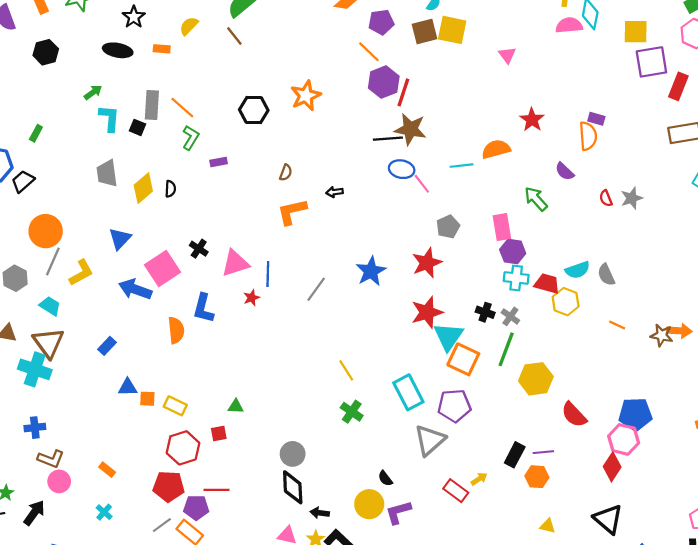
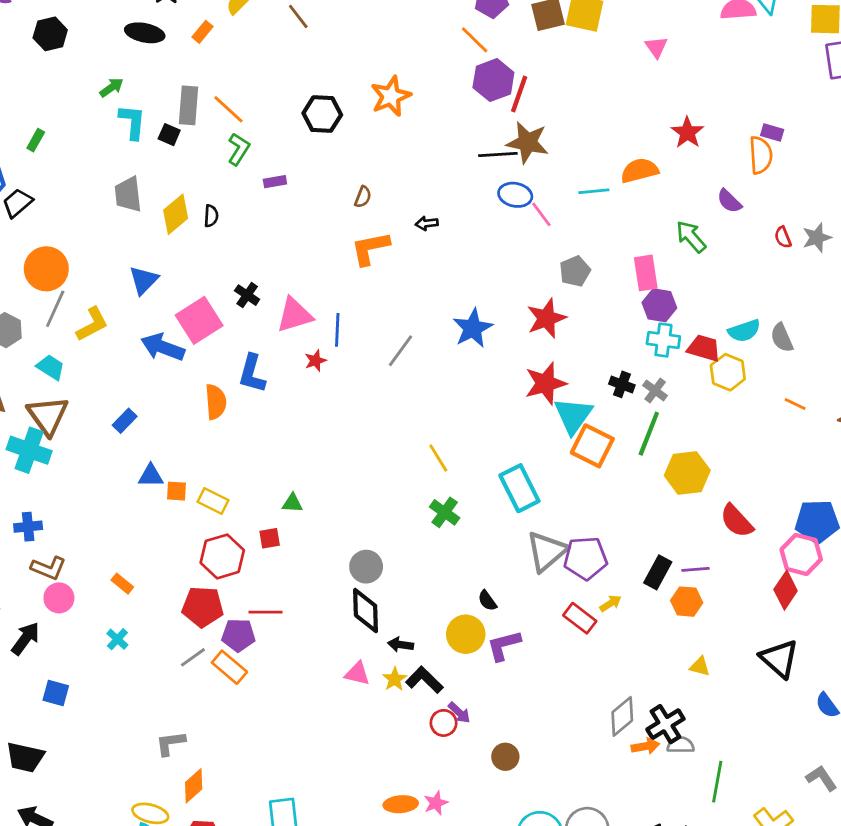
orange rectangle: (162, 49) -> (203, 32), turned -56
purple pentagon: (454, 406) -> (586, 558), moved

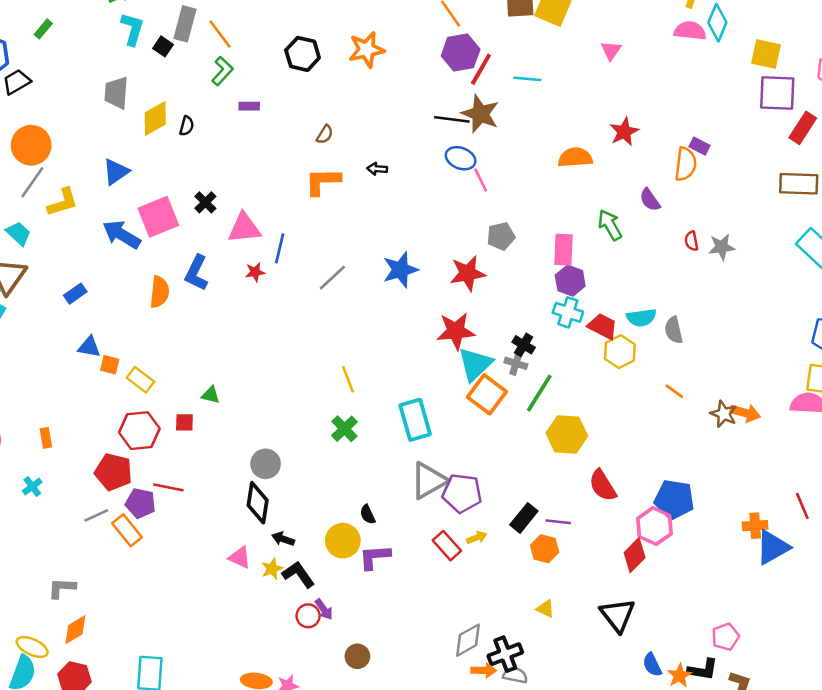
cyan line: (594, 191) -> (527, 79), moved
gray cross: (655, 391) -> (516, 363), moved, turned -30
orange rectangle: (122, 584) -> (46, 438), turned 30

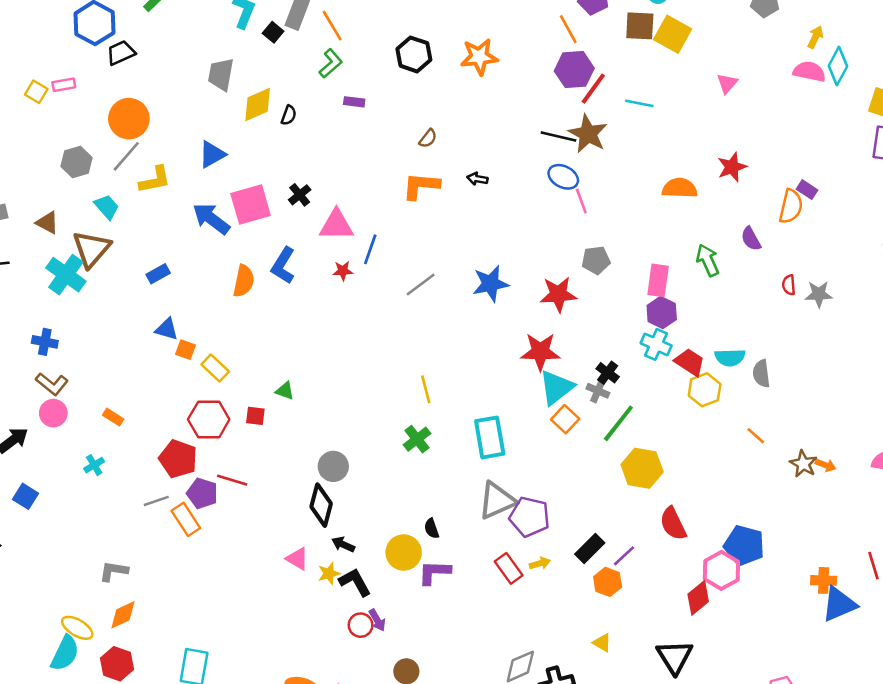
orange square: (487, 394) -> (565, 419), size x0.7
orange arrow: (745, 413) -> (825, 465), size x0.7
orange rectangle: (46, 438) -> (113, 417), turned -54
purple line: (558, 522) -> (624, 556), turned -55

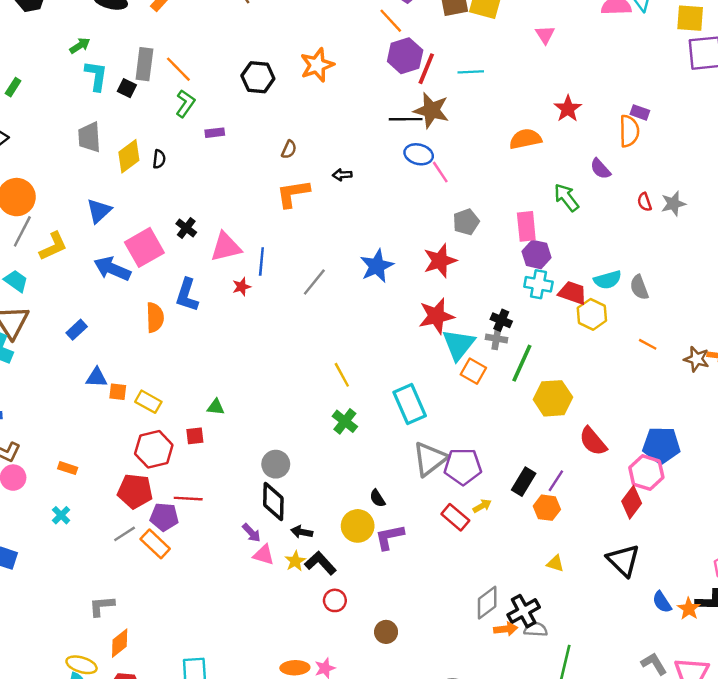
purple arrow: (377, 620) -> (251, 533), moved

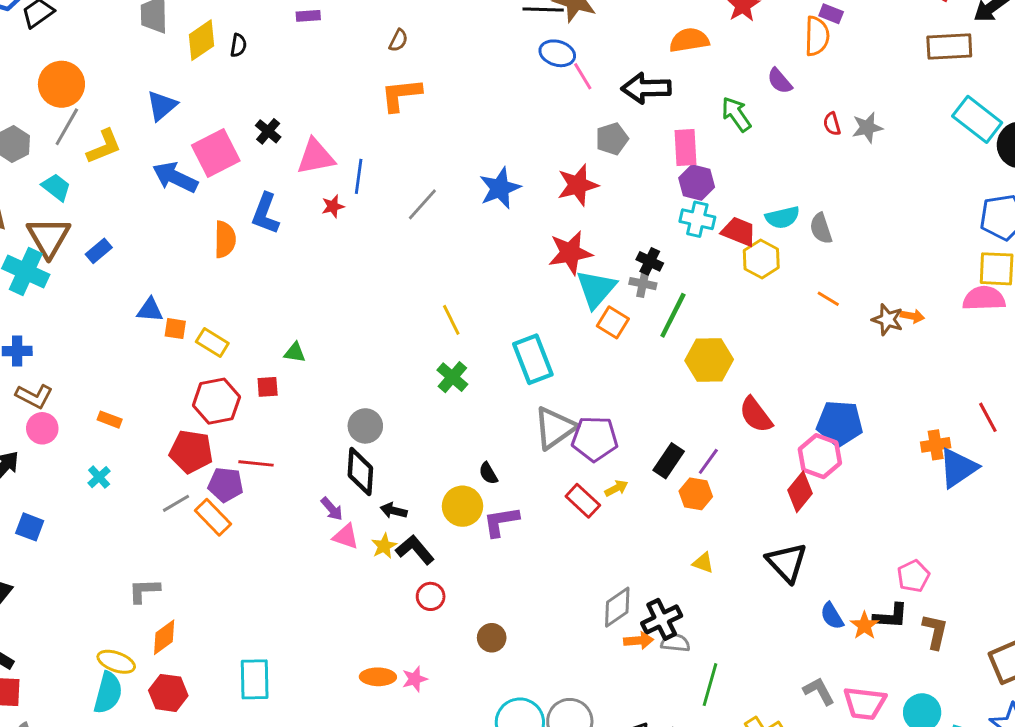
black arrow: (342, 175) -> (646, 88), moved, size x2.0
blue rectangle: (77, 330) -> (99, 251), moved

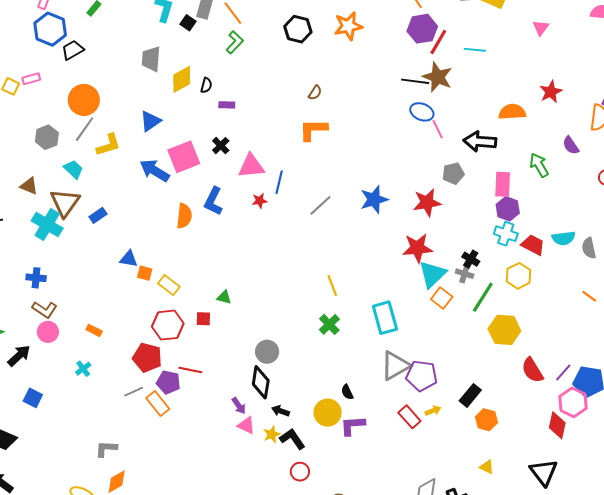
purple rectangle: (308, 16) -> (227, 105), moved
yellow hexagon: (761, 259) -> (519, 276), moved
purple line: (708, 461) -> (563, 373), moved
red diamond: (800, 492) -> (557, 425), turned -32

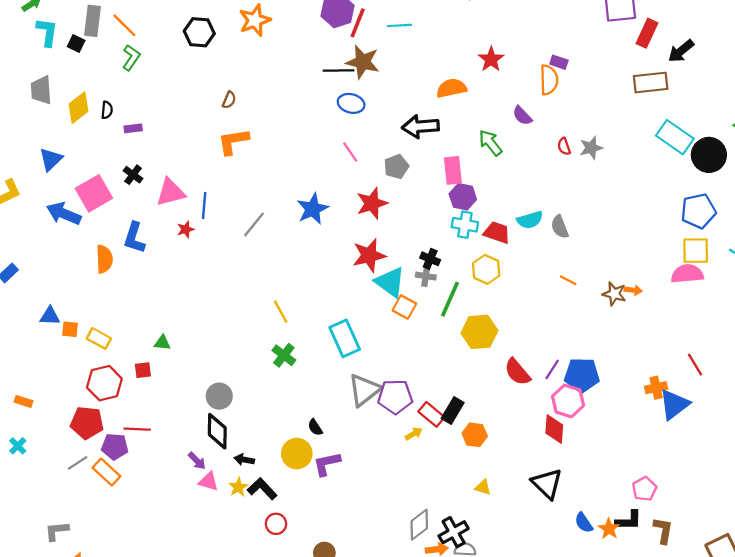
pink line: (438, 129) -> (350, 152), moved
cyan triangle: (432, 274) -> (390, 282), turned -32
red rectangle: (409, 417) -> (431, 414), moved

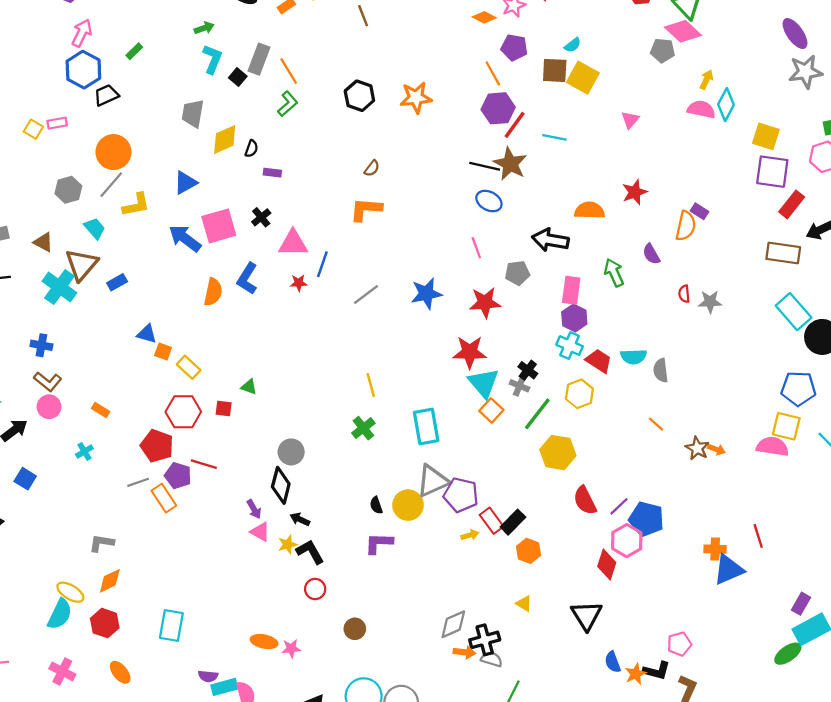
yellow circle: (297, 454) -> (408, 505), moved

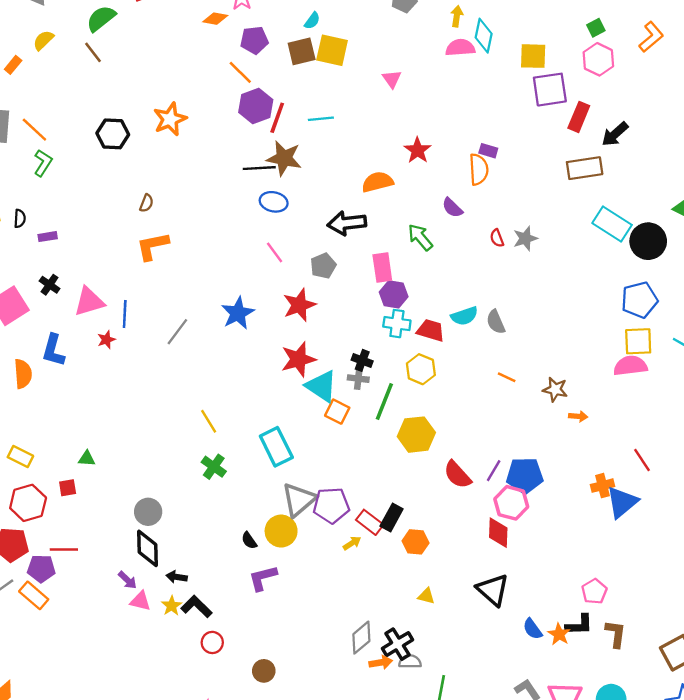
orange arrow: (716, 449) -> (578, 416), moved

